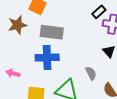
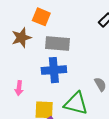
pink arrow: (13, 73) -> (19, 88), turned -96

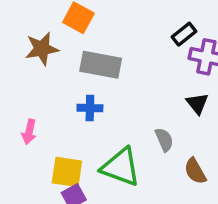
blue cross: (54, 70) -> (90, 108), size x0.6

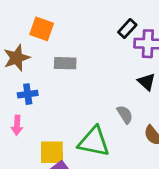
gray rectangle: (101, 65) -> (65, 63), size x0.7
blue cross: (90, 108) -> (28, 94), moved

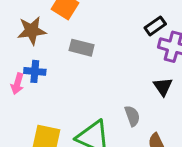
pink arrow: (17, 125) -> (17, 84), moved

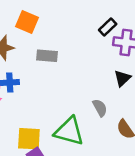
black triangle: (163, 87) -> (122, 78), turned 30

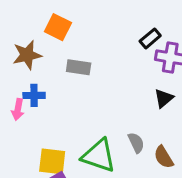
gray semicircle: (100, 108) -> (136, 143), moved

